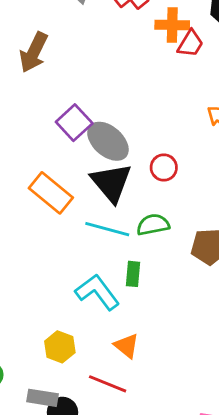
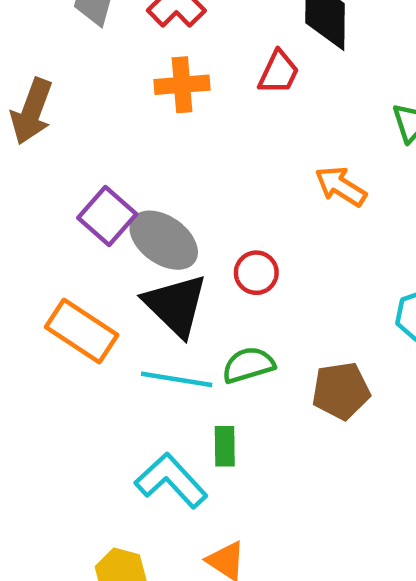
orange cross: (172, 25) -> (182, 85), moved

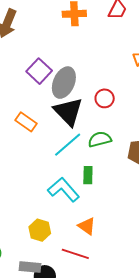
gray ellipse: (164, 240) -> (64, 83), turned 76
orange rectangle: (82, 331) -> (26, 122), size x0.7
cyan line: (177, 379) -> (68, 145), turned -52

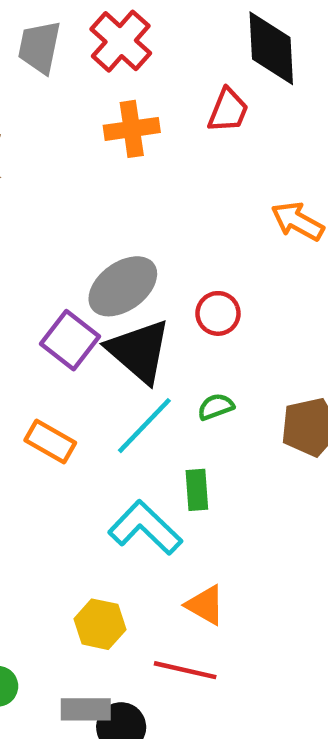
purple square: (39, 71) -> (70, 340), moved
gray ellipse: (64, 83) -> (123, 286), turned 36
orange rectangle: (26, 122) -> (50, 442), moved
green semicircle: (100, 139) -> (216, 407), size x0.7

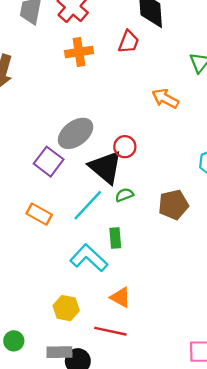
black triangle: (139, 351) -> (106, 167), moved

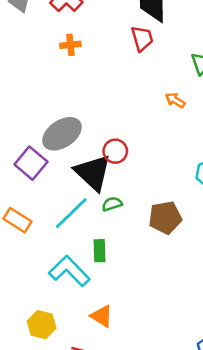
red trapezoid: (129, 42) -> (142, 38), moved, turned -40
orange cross: (79, 52) -> (70, 45), size x0.7
orange arrow: (165, 99) -> (175, 100), moved, size x0.7

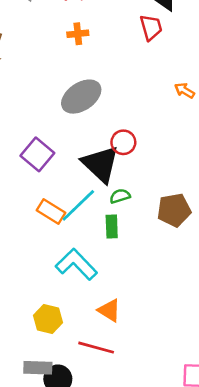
gray ellipse: (62, 134) -> (81, 97), moved
orange rectangle: (17, 220) -> (51, 211), moved
green rectangle: (99, 251) -> (112, 226), moved

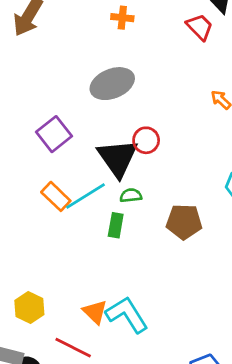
red trapezoid: (151, 27) -> (200, 27), turned -40
cyan L-shape: (76, 264) -> (127, 315), moved

